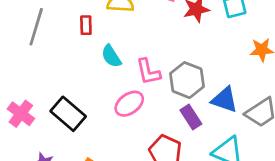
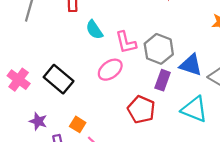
purple rectangle: (191, 117) -> (163, 80), turned 54

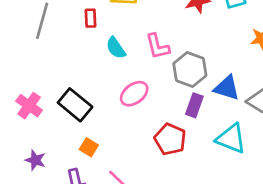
pink L-shape: (126, 42) -> (158, 46), moved
purple star: (38, 121) -> (35, 160), moved
orange square: (78, 124) -> (89, 147), moved

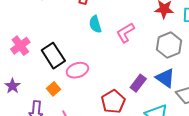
pink L-shape: (158, 46) -> (125, 33), turned 55
gray hexagon: (190, 70) -> (169, 45), moved
pink ellipse: (134, 94) -> (77, 70), moved

